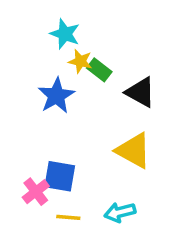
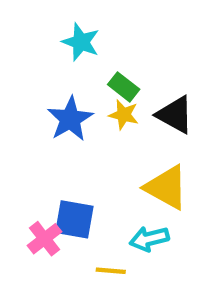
yellow star: (80, 61) -> (124, 115), moved
cyan arrow: (120, 212) -> (149, 239), moved
yellow line: (68, 217) -> (111, 271), moved

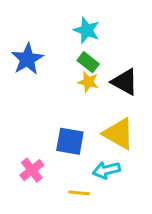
cyan star: (81, 42) -> (87, 30), moved
blue star: (70, 119) -> (27, 59), moved
blue square: (74, 219) -> (70, 141), moved

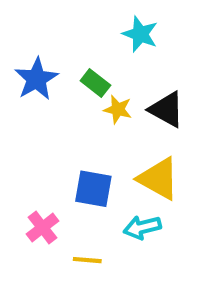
cyan star: (87, 30) -> (140, 34), moved
green rectangle: (88, 62) -> (95, 83), moved
yellow line: (79, 193) -> (87, 260), moved

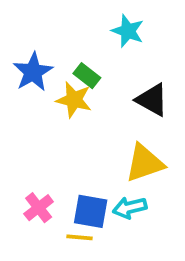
yellow star: (118, 109) -> (74, 100), moved, size x1.4
yellow triangle: (158, 179) -> (145, 163), turned -48
blue square: (93, 189) -> (91, 211), moved

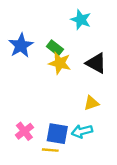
yellow star: (74, 100) -> (60, 63), moved
yellow triangle: (145, 163) -> (91, 103), size x0.6

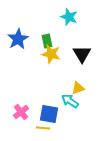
green rectangle: (55, 48) -> (47, 41), turned 40
black triangle: (96, 63) -> (82, 54), turned 30
cyan arrow: (82, 131) -> (70, 101), moved, turned 48

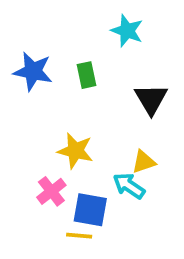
blue star: (18, 39) -> (33, 71), turned -30
yellow star: (51, 54) -> (75, 151), moved
pink cross: (21, 112) -> (51, 191), moved

